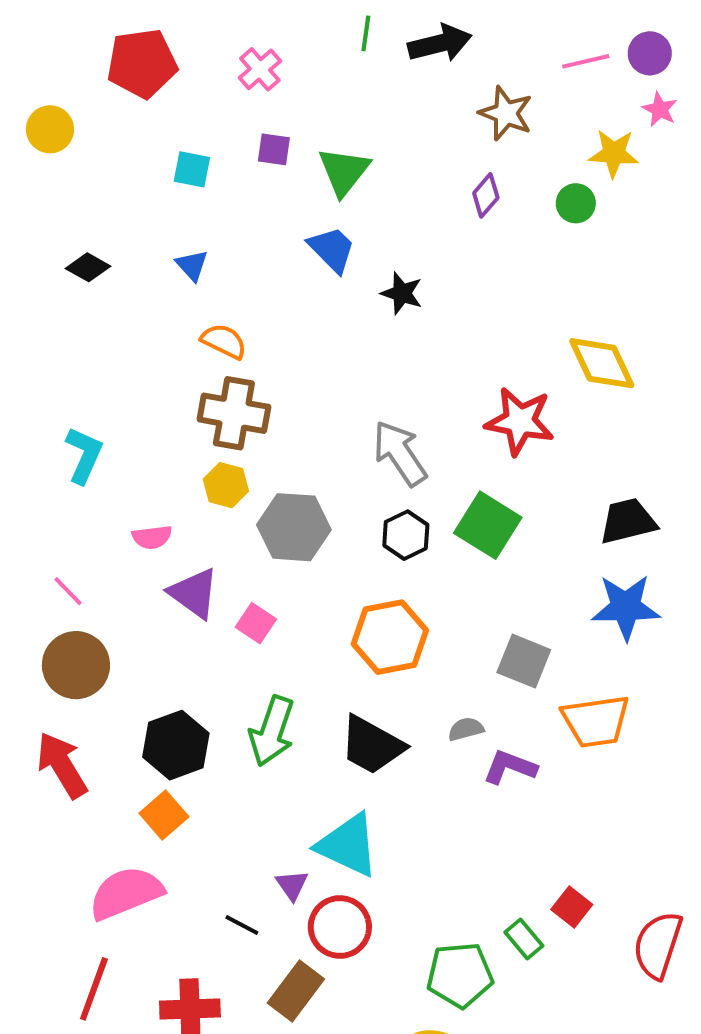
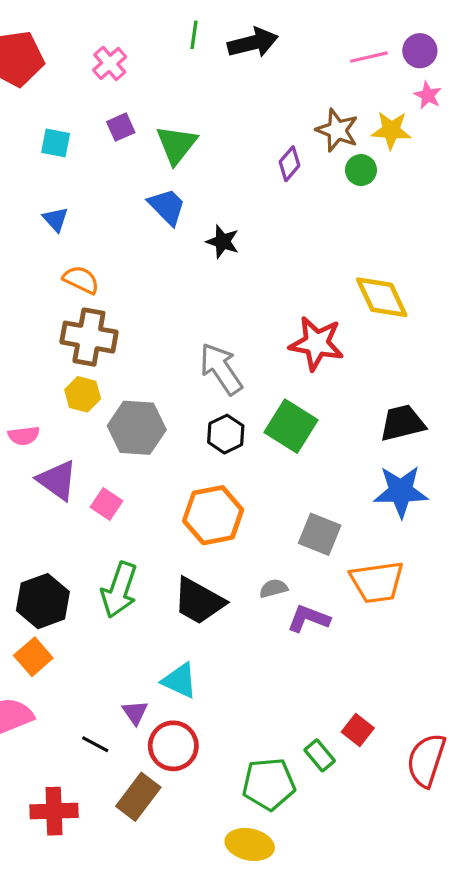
brown star: (506, 113) -> (337, 130), moved
purple square: (274, 149) -> (121, 127), turned -32
cyan triangle: (348, 845) -> (180, 681), size x0.7

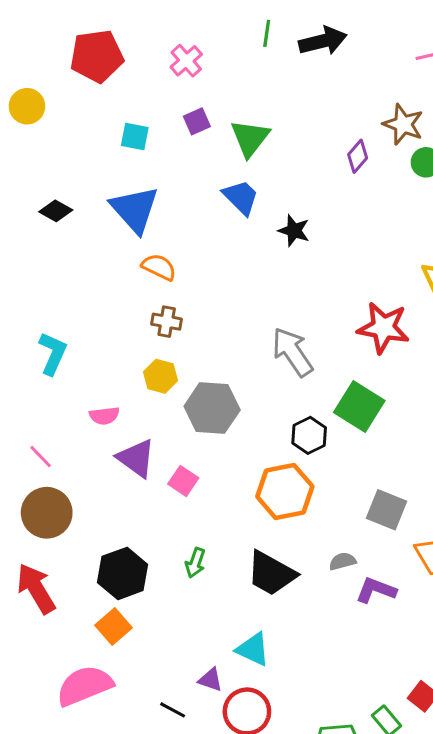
blue triangle: (56, 219) -> (135, 209), size x2.0
brown cross: (89, 337) -> (167, 322), size x0.6
black hexagon: (226, 434) -> (309, 435), moved
green arrow: (119, 590) -> (195, 563), size x0.6
purple triangle: (135, 712) -> (211, 680), turned -36

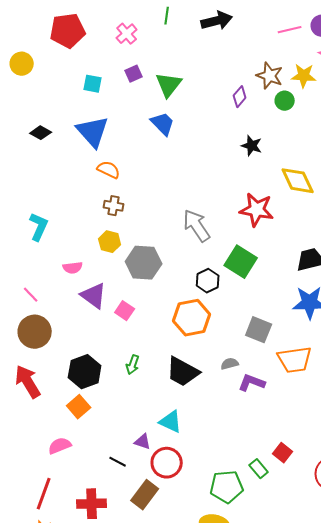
green line: (267, 33) -> (167, 16), moved
black star: (294, 231) -> (252, 146), moved
pink semicircle: (85, 686) -> (60, 446), size x0.6

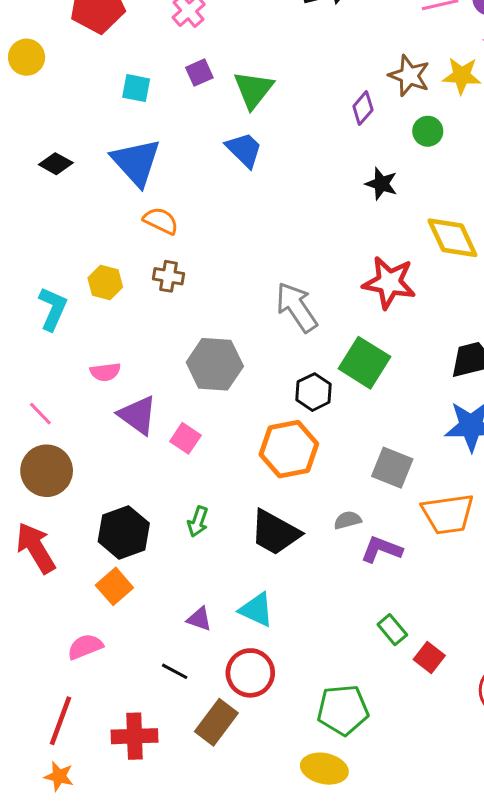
green circle: (285, 101) -> (428, 131), moved
yellow hexagon: (110, 242) -> (105, 282), moved
purple triangle: (143, 442) -> (199, 619), moved
green rectangle: (259, 469) -> (392, 630), moved

